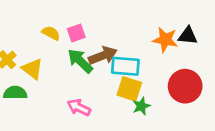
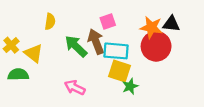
yellow semicircle: (51, 33) -> (50, 22), turned 70
pink square: (76, 33) -> (108, 22), moved
brown arrow: (103, 56) -> (96, 42), turned -90
red circle: (185, 86) -> (156, 46), moved

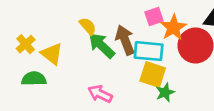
yellow semicircle: (50, 22) -> (88, 26), moved, turned -49
pink square: (108, 22) -> (154, 16), moved
orange star: (151, 27) -> (173, 28), moved, turned 30

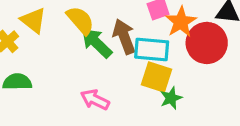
yellow semicircle: (88, 26) -> (80, 20), size x1.4
yellow triangle: (52, 54) -> (33, 20), moved

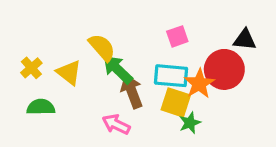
yellow triangle: (33, 20) -> (69, 73), moved
orange star: (181, 22) -> (199, 84), moved
brown arrow: (124, 37) -> (132, 91), moved

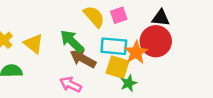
black triangle: (245, 40) -> (161, 18), moved
yellow semicircle: (102, 47) -> (94, 17), moved
brown arrow: (132, 91) -> (83, 59), turned -40

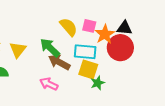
pink square: (119, 15) -> (89, 26), turned 32
yellow triangle: (34, 44) -> (18, 50), turned 30
orange star: (136, 52) -> (105, 34), moved

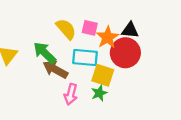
yellow square: (88, 69) -> (103, 75), moved
pink arrow: (49, 84) -> (71, 94), moved, turned -102

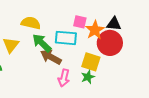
yellow semicircle: (66, 29) -> (31, 23), moved, turned -36
cyan rectangle: (85, 57) -> (66, 38), moved

